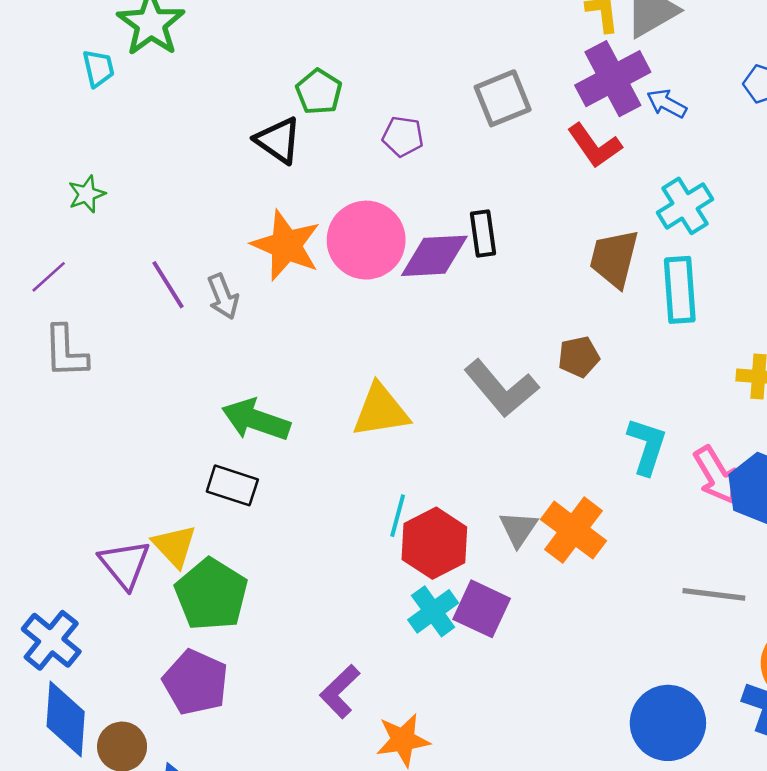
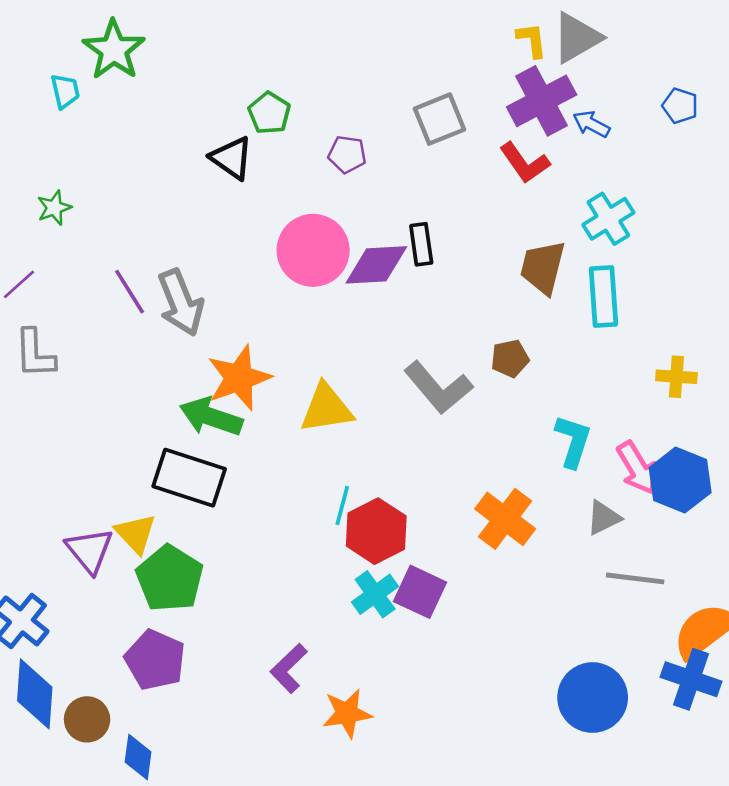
orange star: (286, 245) -> (239, 378), moved, turned 30
gray arrow: (223, 296) -> (181, 303), size x1.6
black rectangle: (232, 485) -> (189, 478), size x1.5
gray triangle: (518, 529) -> (604, 518), moved, turned 30

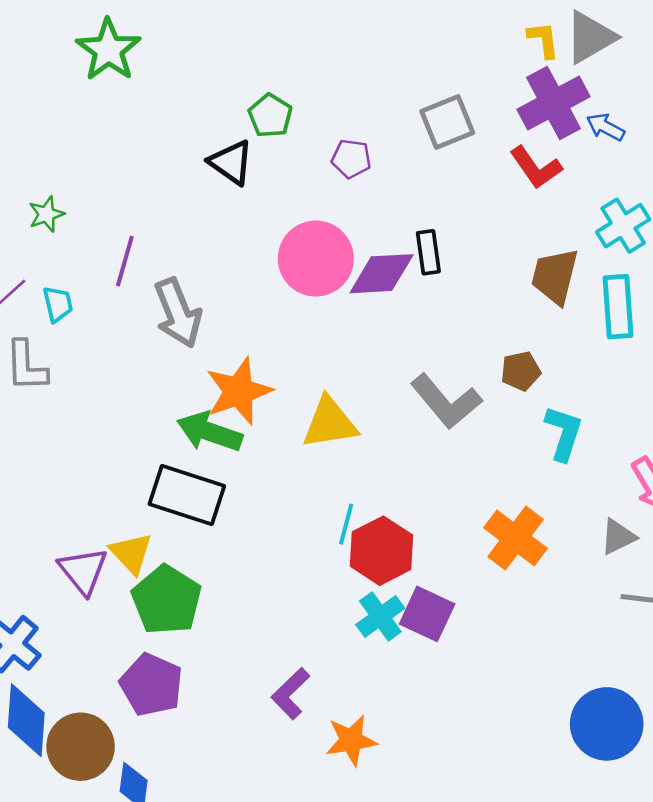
cyan trapezoid: (65, 91) -> (58, 304), moved
purple line: (130, 292) -> (125, 261), moved, turned 48
cyan L-shape: (573, 441) -> (564, 433), moved
brown circle: (87, 719) -> (81, 747), size x1.4

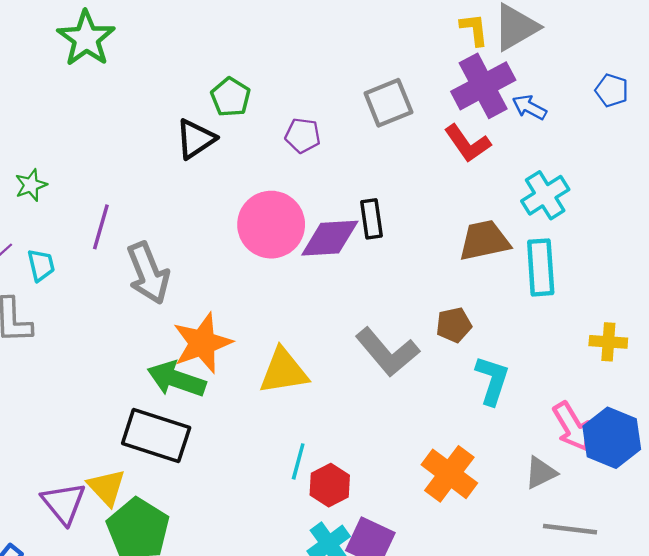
black triangle: (231, 162) -> (196, 139), turned 51
brown trapezoid: (555, 276) -> (484, 240), turned 64
red hexagon: (382, 551) -> (330, 485), size x0.7

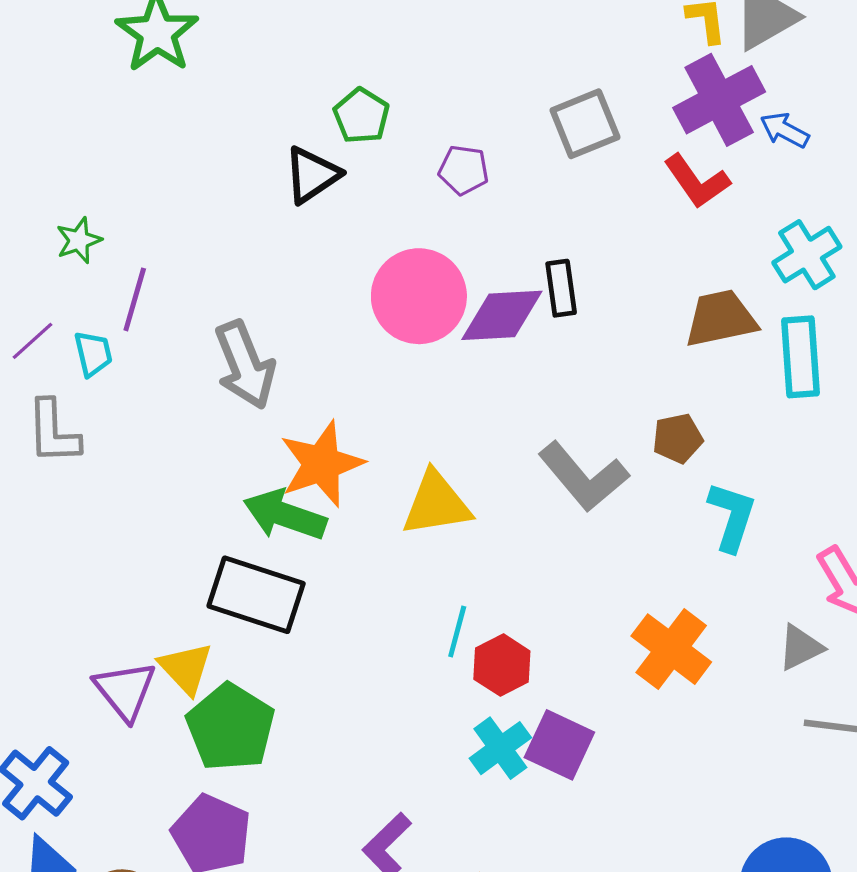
purple line: (101, 227) -> (135, 299), moved

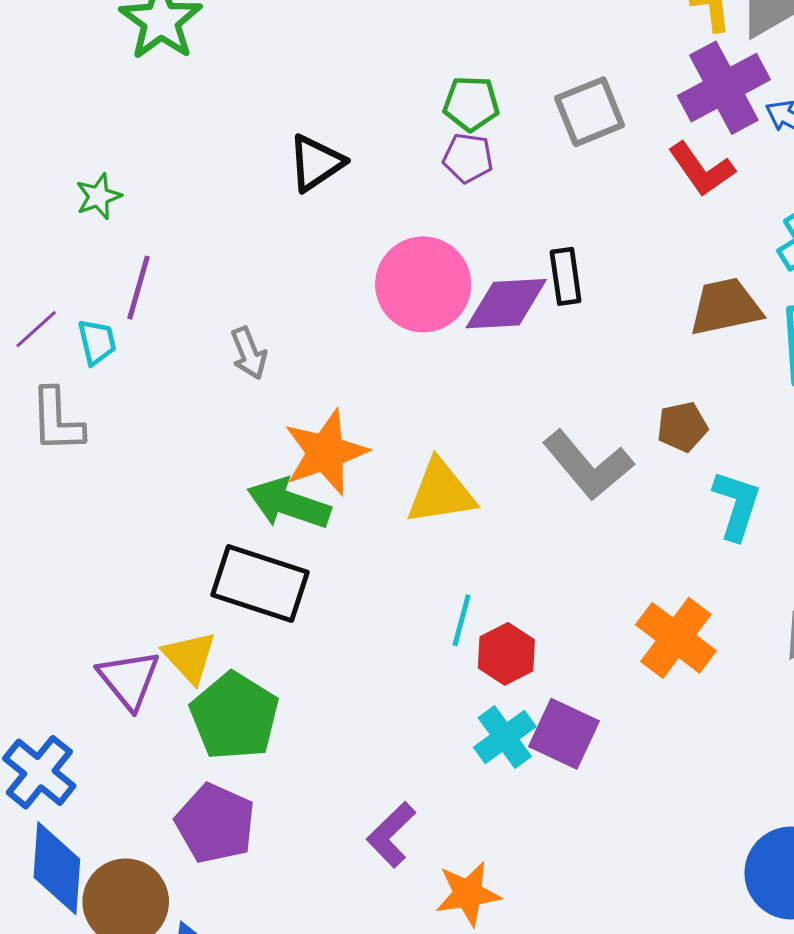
green pentagon: (361, 116) -> (471, 104), moved, turned -30
green star: (79, 240) -> (99, 196), moved
gray arrow: (245, 365) -> (249, 353), size x0.6

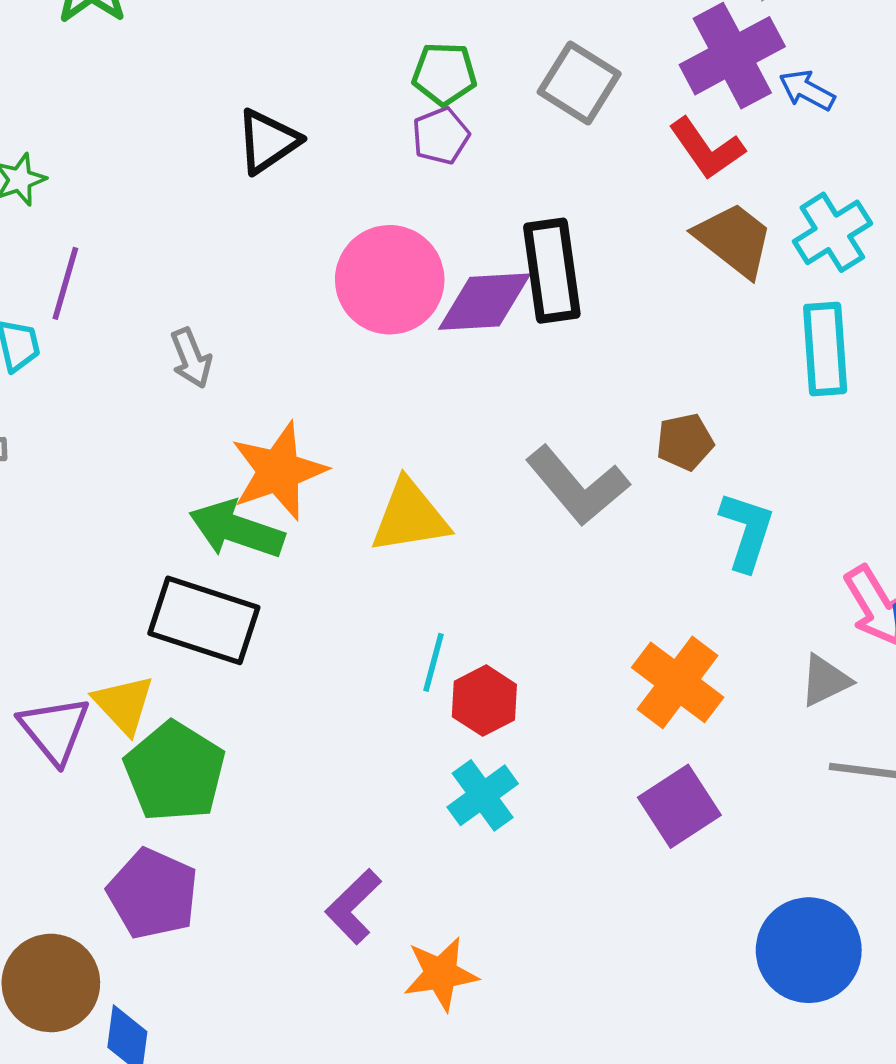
gray square: (590, 112) -> (579, 83), turned -36
purple pentagon: (468, 158) -> (441, 136), turned -30
black rectangle: (566, 276) -> (552, 271), size x1.6
brown trapezoid: (725, 307) -> (734, 240), moved, turned 50
purple square: (564, 734) -> (679, 806), moved, turned 32

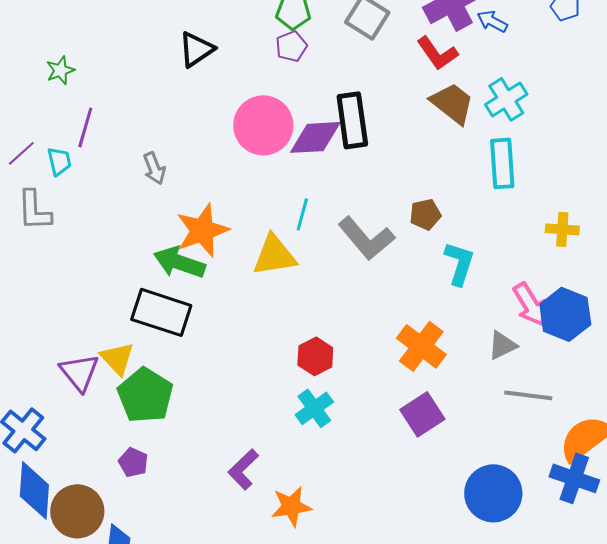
cyan line: (433, 662) -> (302, 214), moved
purple pentagon: (153, 894) -> (133, 462), size x0.6

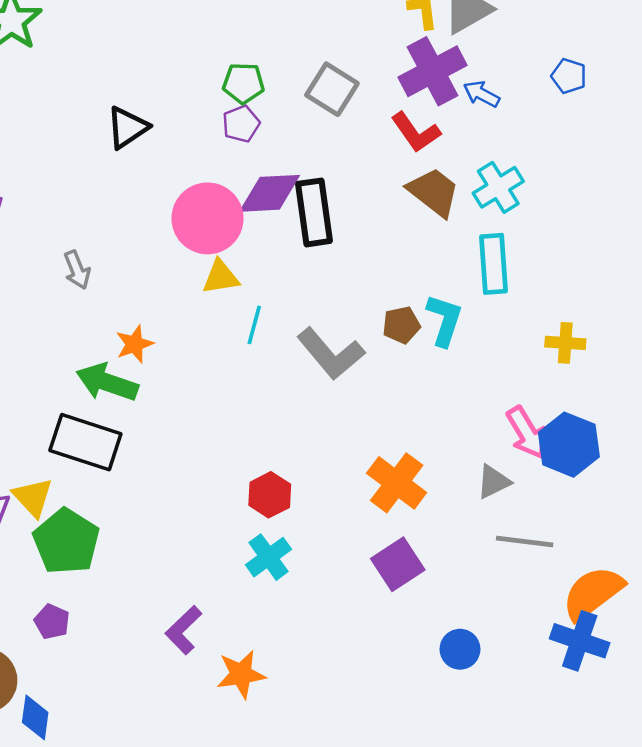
purple diamond: (315, 137) -> (270, 193), moved
orange star: (202, 230) -> (135, 344), size x0.6
yellow triangle: (274, 255) -> (221, 277), moved, size x0.7
cyan L-shape: (459, 263) -> (444, 320), moved
blue circle: (493, 493) -> (460, 649), moved, size x0.6

